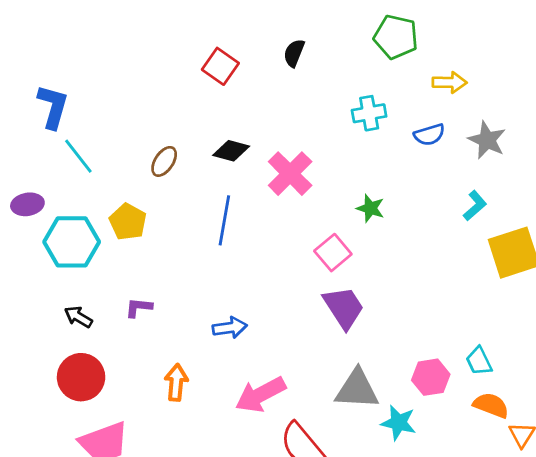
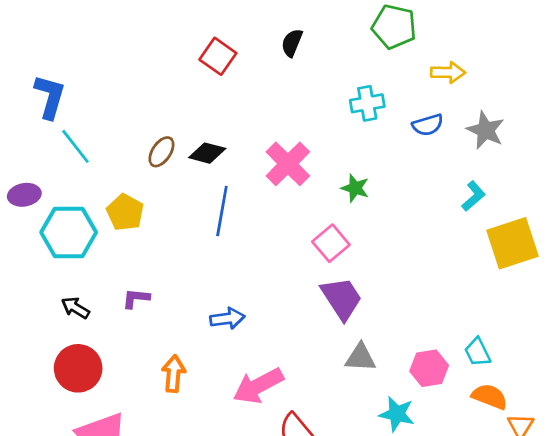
black diamond: (231, 151) -> (207, 153), moved
green star: (370, 208) -> (355, 188), moved
gray triangle: (357, 389) -> (360, 358), moved, size x0.7

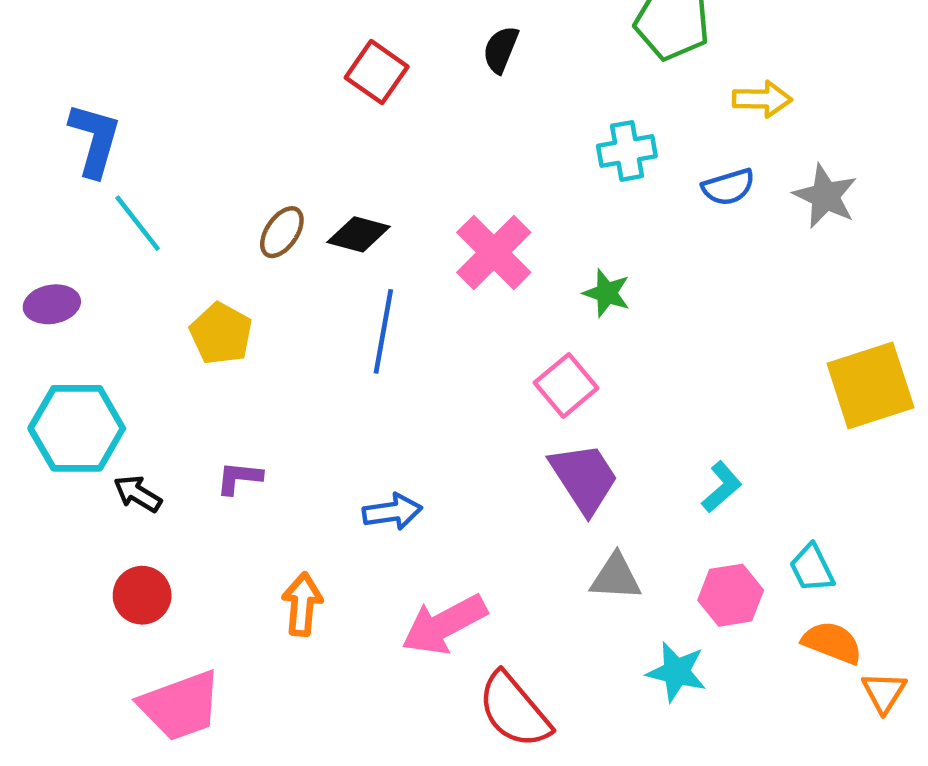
cyan L-shape: (473, 196) -> (722, 487), moved
cyan hexagon: (69, 232) -> (77, 428), moved
red circle: (78, 368) -> (142, 595), size x0.7

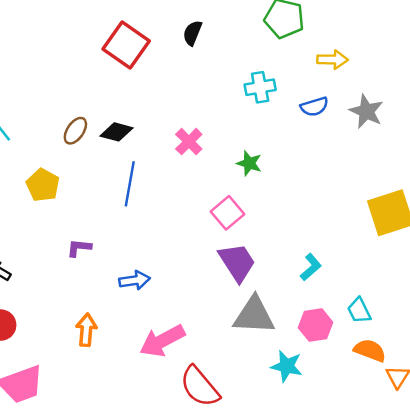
red square: (377, 72) -> (126, 45), size x1.4
pink cross: (494, 252) -> (189, 142), size x0.7
purple L-shape: (239, 478) -> (79, 248), moved
gray triangle: (616, 577) -> (254, 315), size x1.5

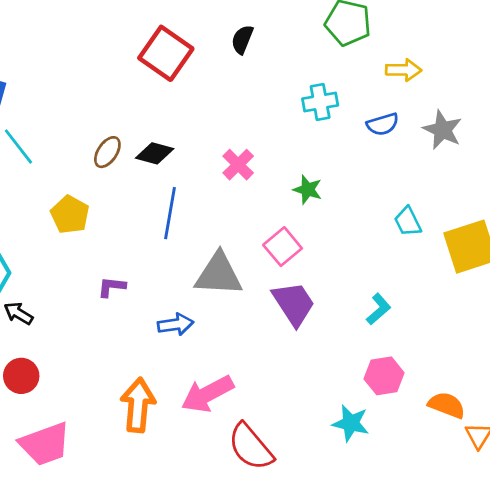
cyan trapezoid: (359, 311) -> (408, 222), moved
gray triangle: (254, 315) -> (219, 274), moved
orange arrow: (86, 330) -> (138, 405), moved, size x1.4

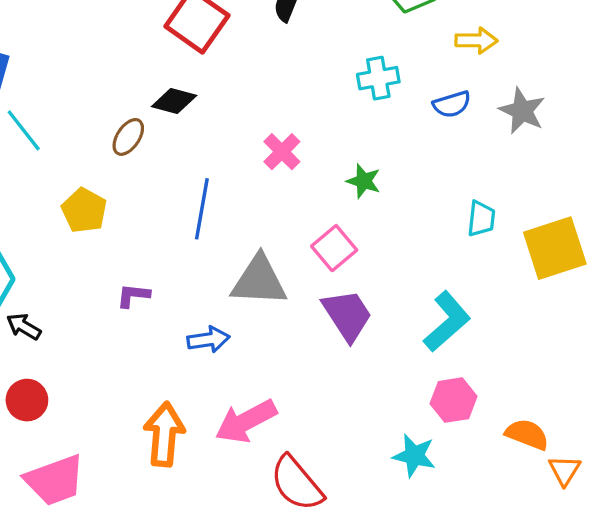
black diamond: (155, 153) -> (174, 101), moved
cyan trapezoid: (408, 222) -> (481, 219), turned -148
cyan L-shape: (379, 309) -> (447, 322), size x1.6

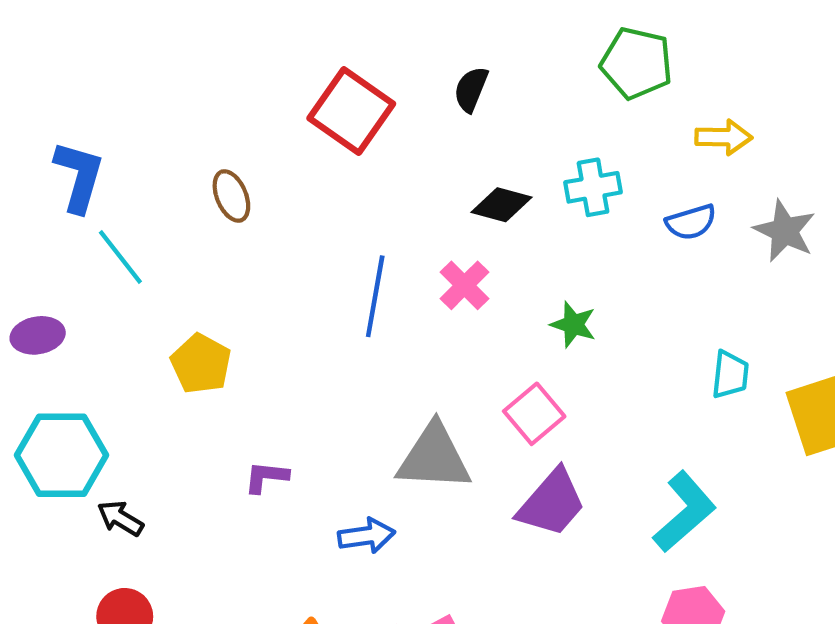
black diamond: (174, 101) -> (502, 205), moved
brown ellipse: (128, 137) -> (231, 196), moved, turned -57
blue line: (202, 209) -> (375, 296), moved
purple trapezoid: (347, 315) -> (552, 503), turned 74

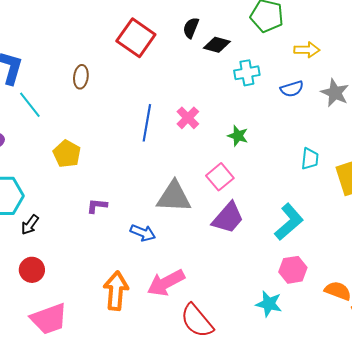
brown ellipse: (231, 196) -> (81, 77), turned 30
black diamond: (502, 205) -> (217, 45), moved
black arrow: (120, 518) -> (30, 225), turned -85
blue arrow: (366, 536) -> (143, 233), turned 30

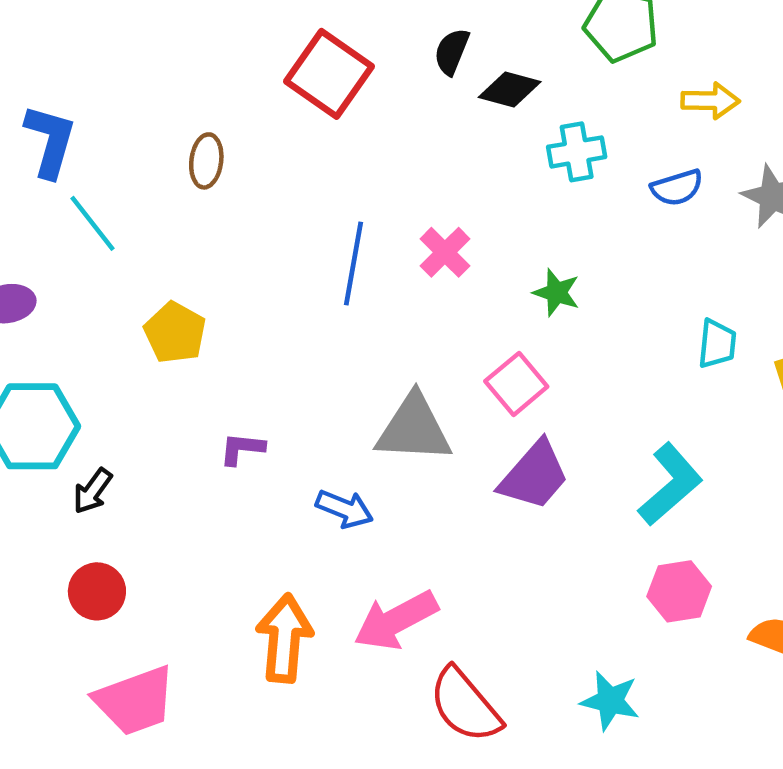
cyan star: (269, 304) -> (610, 701), moved

